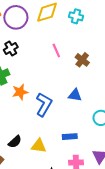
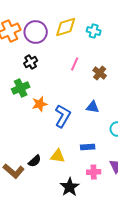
pink line: (56, 51) -> (75, 64), turned 48
black semicircle: (15, 142) -> (35, 161), moved

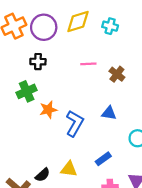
black cross: (31, 62) -> (38, 62), turned 32
pink line: (75, 64) -> (88, 64), turned 64
blue rectangle: (88, 147) -> (103, 159), turned -32

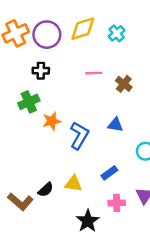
cyan cross: (110, 26) -> (117, 33), turned 35

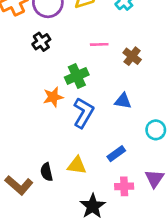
black cross: (41, 71) -> (41, 42), turned -35
green cross: (29, 102) -> (77, 76), moved
black semicircle: (46, 190) -> (47, 172), turned 119

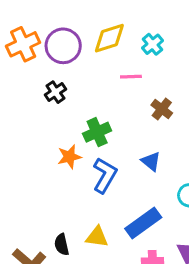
pink line: (99, 44) -> (131, 77), moved
blue triangle: (123, 101) -> (151, 161), turned 30
blue rectangle: (116, 154) -> (143, 223), size x1.6

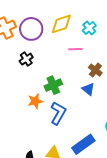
blue triangle: (151, 161) -> (88, 89), moved

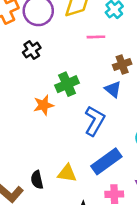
brown cross: (95, 70) -> (122, 64), turned 32
blue L-shape: (58, 113) -> (95, 121), moved

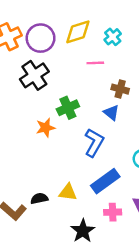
black cross: (32, 50) -> (34, 75), size x1.6
brown cross: (122, 64) -> (120, 89), turned 35
black semicircle: (37, 180) -> (39, 199), turned 91

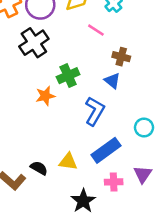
pink line: (95, 63) -> (96, 30), turned 35
black semicircle: (39, 199) -> (39, 168), turned 42

